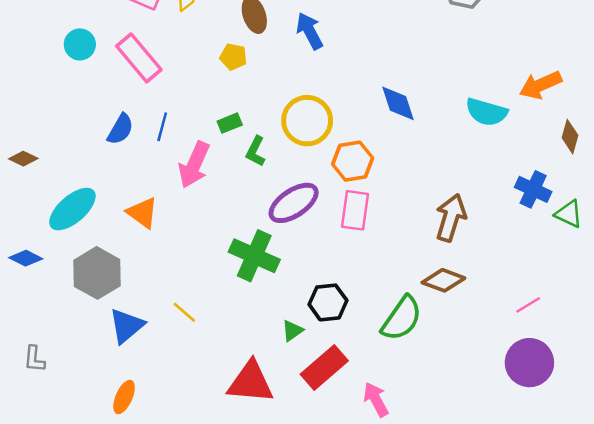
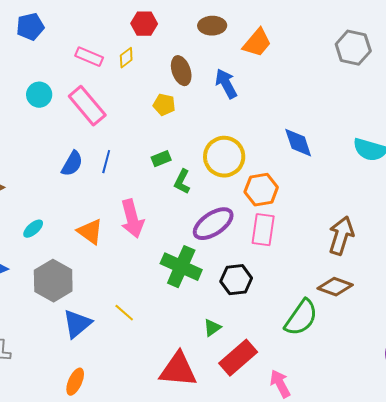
pink arrow: (194, 165) -> (132, 219), moved, turned -39
cyan ellipse: (72, 209) -> (33, 229), size x0.5
black hexagon: (328, 302) -> (236, 280), moved

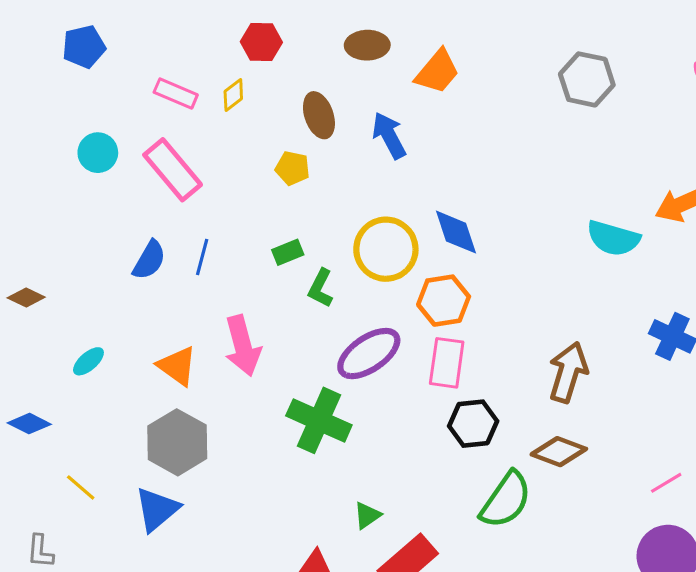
blue diamond: (298, 143) -> (456, 232), moved
black hexagon: (236, 280) -> (473, 424), moved
gray hexagon: (53, 281) -> (177, 442), moved
yellow line: (124, 313) -> (81, 487), moved

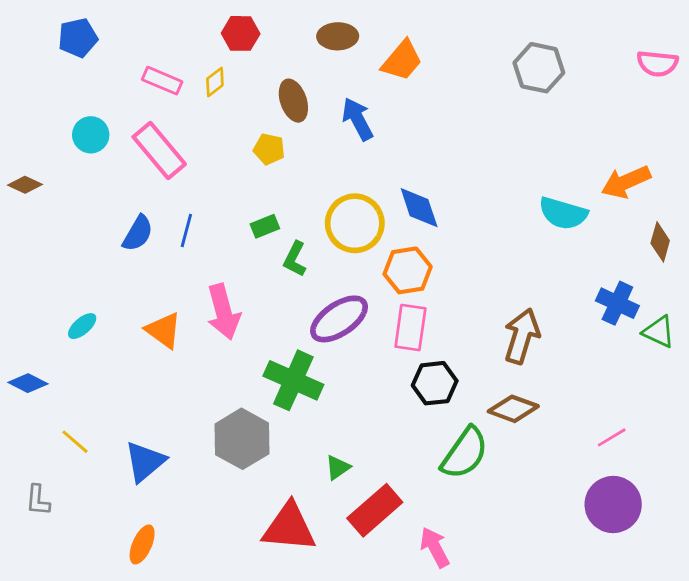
brown diamond: (26, 297) -> (25, 185), moved
gray hexagon: (177, 442) -> (242, 439), moved

